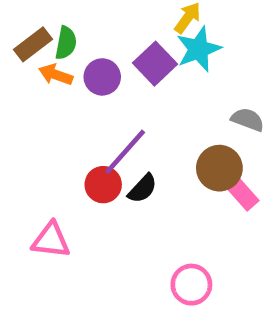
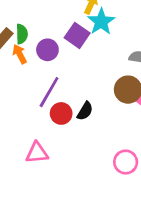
orange arrow: (56, 75) -> (20, 54), turned 54
purple line: (125, 152) -> (49, 92), moved

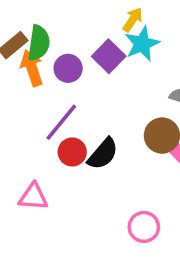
green semicircle: (22, 34) -> (39, 43), size x1.4
orange arrow: (20, 54) -> (32, 68), size x1.4
black semicircle: (85, 111) -> (103, 154), size x1.4

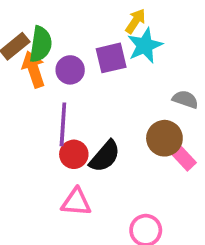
purple square: (109, 56) -> (111, 58), turned 32
purple line: (61, 122) -> (63, 124), turned -36
pink triangle: (33, 197) -> (76, 202), moved

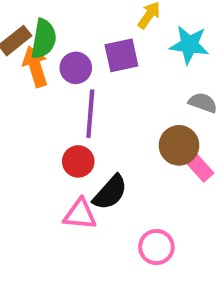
cyan star: (145, 45) -> (189, 45), moved, turned 30
purple line: (63, 124) -> (90, 114), moved
black semicircle: (105, 156) -> (110, 192), moved

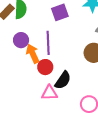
orange arrow: (35, 67) -> (33, 54), moved
purple circle: (76, 68) -> (21, 40), moved

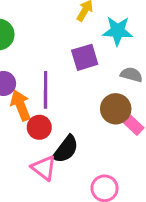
purple square: (60, 12) -> (85, 57), moved
pink triangle: (49, 93) -> (44, 168), turned 36

